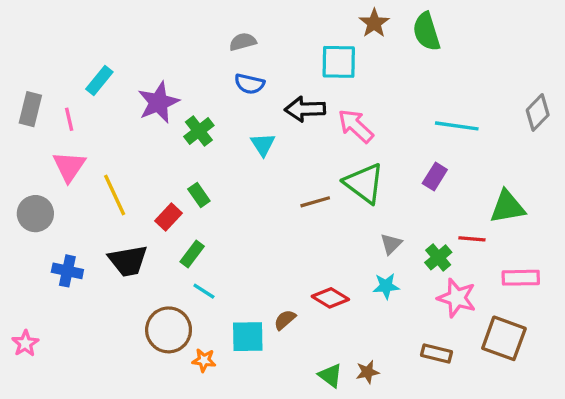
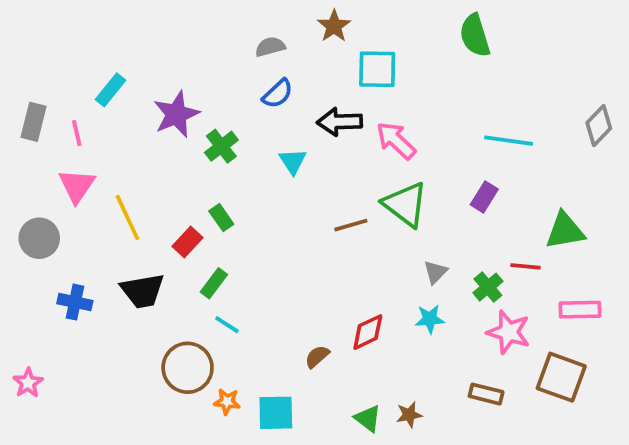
brown star: (374, 23) -> (334, 26), moved
blue semicircle: (249, 84) -> (278, 94), turned -56
red diamond: (330, 298) -> (368, 332), turned -57
cyan square: (248, 337) -> (276, 413), moved

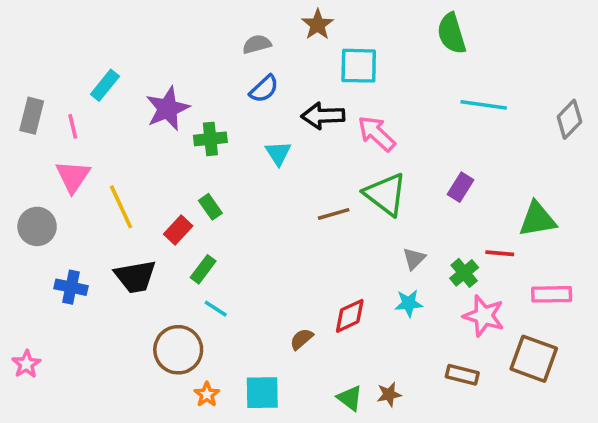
cyan line: (509, 141) -> (484, 105), moved
green cross: (221, 146) -> (210, 139), turned 32
orange star: (227, 402) -> (207, 394), moved, turned 30

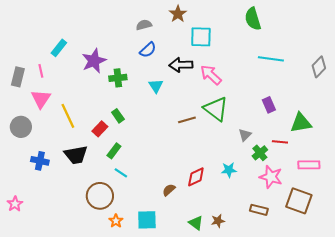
gray rectangle: (32, 116) -> (18, 77), moved
purple rectangle: (460, 187) -> (269, 105), moved, turned -56
gray triangle: (414, 259) -> (245, 135), moved

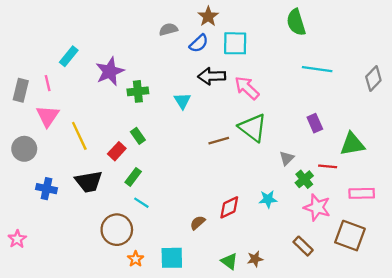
blue semicircle: (148, 50) -> (199, 43), moved
brown rectangle: (259, 210) -> (303, 246), turned 30

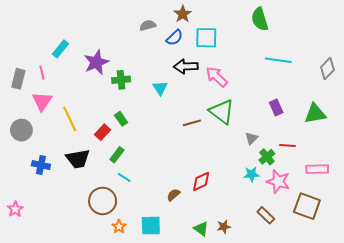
green triangle: (352, 144) -> (315, 114), moved
cyan star: (268, 199) -> (251, 174), moved

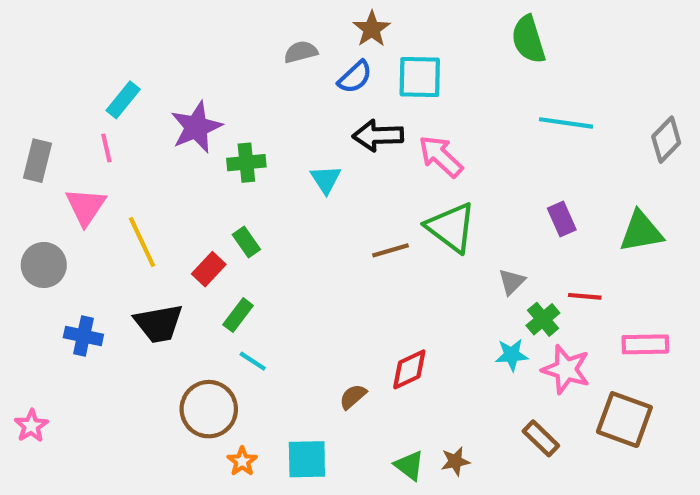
pink line: (42, 73) -> (106, 148), moved

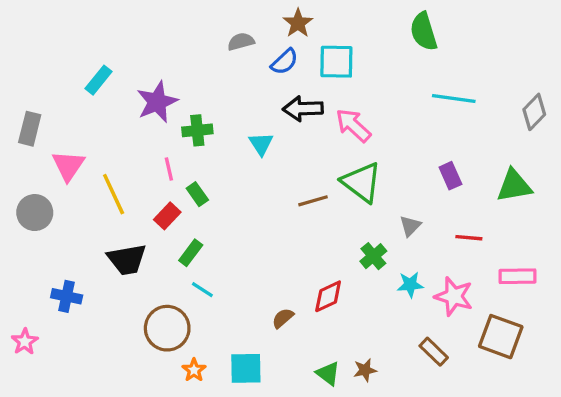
pink line: (106, 148) -> (169, 169), moved
green cross: (543, 319) -> (373, 256), moved
blue cross: (83, 336) -> (67, 296), moved

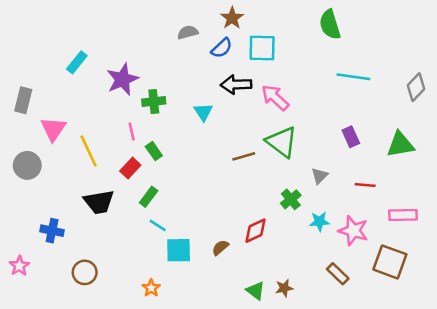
brown circle: (167, 328) -> (85, 272), moved, size x0.7
cyan square: (246, 368) -> (179, 250), moved

